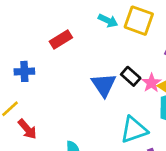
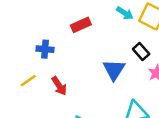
black rectangle: (131, 76) -> (141, 51), moved
red arrow: (27, 129) -> (59, 86), moved

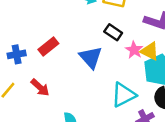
red rectangle: (81, 25) -> (48, 47), moved

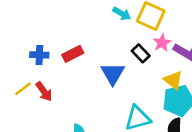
pink star: (134, 50) -> (162, 43), moved
red arrow: (40, 87) -> (44, 91), moved

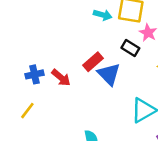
red rectangle: (73, 54) -> (93, 62), moved
red arrow: (44, 91) -> (61, 78), moved

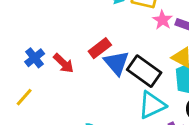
black rectangle: (130, 48) -> (144, 71), moved, size x1.6
blue cross: (35, 74) -> (35, 58), turned -30

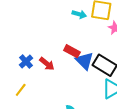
red rectangle: (100, 48) -> (72, 51), turned 70

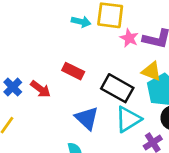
blue triangle: (84, 61) -> (87, 118), moved

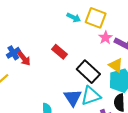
red arrow: (41, 89) -> (24, 59), moved
blue triangle: (87, 118) -> (73, 98), moved

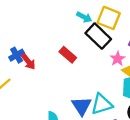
pink star: (105, 38) -> (118, 59), moved
black rectangle: (88, 72) -> (98, 36), moved

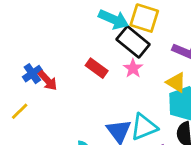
cyan arrow: (84, 17) -> (114, 19), size x1.5
pink star: (118, 59) -> (133, 68), moved

